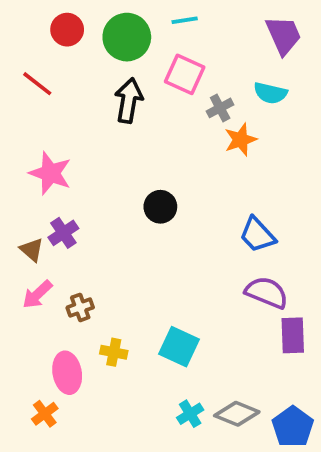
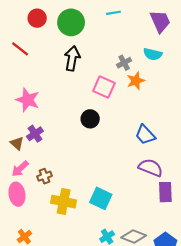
cyan line: (185, 20) -> (113, 13), moved
pink square: (185, 74) -> (104, 87), moved
yellow cross: (114, 352) -> (64, 202), size x1.6
pink ellipse: (67, 373) -> (17, 194), moved

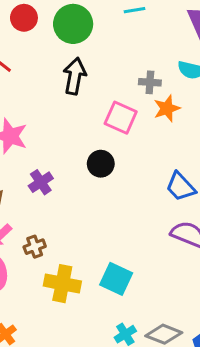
gray cross: (124, 63) -> (150, 82), turned 32
purple cross: (35, 134) -> (41, 182), moved

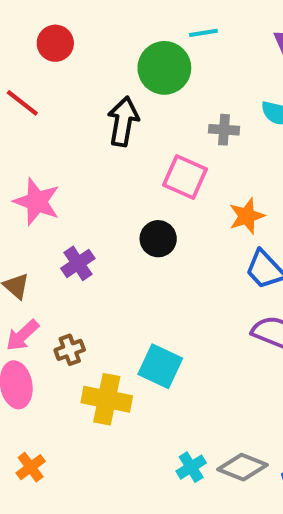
green circle: (73, 24) -> (164, 68), moved
orange star: (167, 108) -> (247, 216), moved
cyan square: (116, 279) -> (160, 366), moved

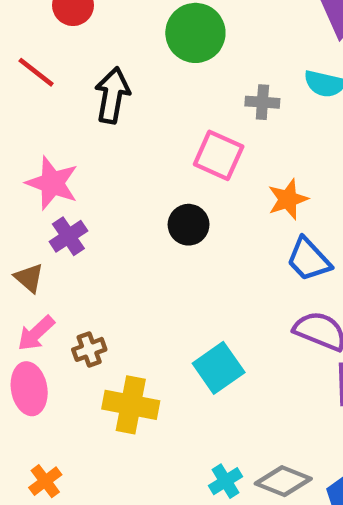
black arrow: (123, 121) -> (112, 95), moved
purple cross: (78, 263) -> (68, 236), moved
cyan square: (160, 366) -> (219, 368), moved, turned 30

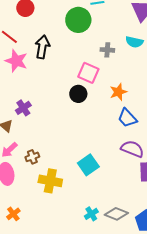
pink star: (52, 183) -> (16, 61), moved
black circle: (189, 225) -> (78, 94), moved

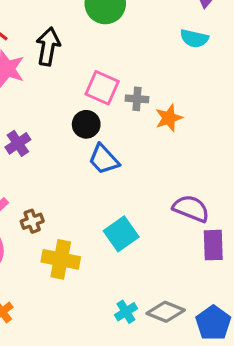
gray cross: (107, 50) -> (137, 99), moved
pink square: (88, 73) -> (102, 88), moved
black circle: (78, 94) -> (86, 124), moved
blue trapezoid: (127, 118) -> (104, 159), moved

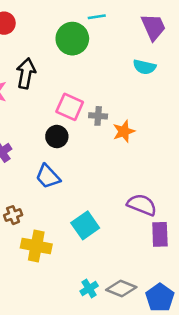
blue trapezoid: (104, 159) -> (48, 176), moved

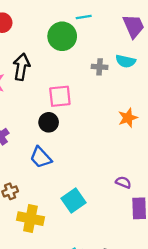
pink square: (70, 107) -> (60, 96), turned -30
gray cross: (98, 116) -> (100, 67), moved
orange star: (124, 131) -> (128, 118), moved
purple semicircle: (142, 205) -> (123, 182), size x0.6

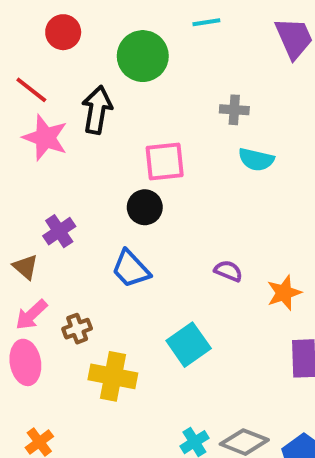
green circle: (62, 36) -> (143, 56), moved
cyan semicircle: (126, 61) -> (256, 160), moved
orange star: (128, 118) -> (284, 293), moved
purple semicircle: (123, 182) -> (228, 271), moved

